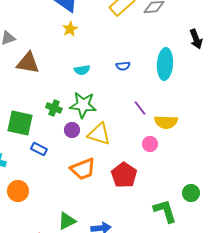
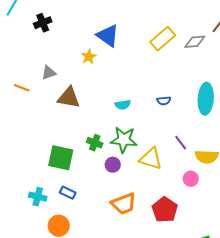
yellow star: (70, 29) -> (89, 57), moved
yellow triangle: (99, 134) -> (151, 159), moved
blue rectangle: (39, 149) -> (68, 193), moved

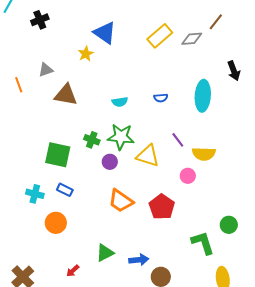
orange line: (22, 88) -> (19, 85), turned 49
orange trapezoid: (124, 204) -> (121, 201), turned 56

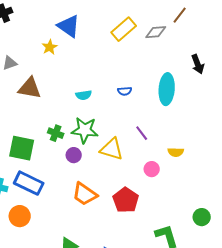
yellow semicircle: (204, 154) -> (176, 152), moved, size x0.7
blue rectangle: (65, 190) -> (29, 183), size x1.8
green circle: (229, 225) -> (202, 217), moved

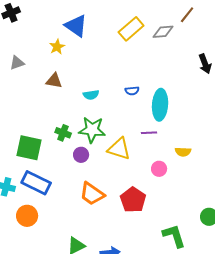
brown triangle: (30, 88) -> (54, 81), moved, size x0.7
cyan ellipse: (167, 89) -> (160, 105), moved
purple line: (142, 133) -> (149, 133), turned -56

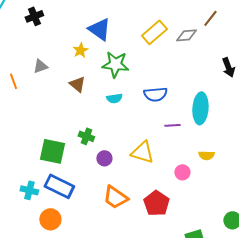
brown triangle: (54, 81) -> (77, 84), turned 30
blue semicircle: (132, 91) -> (155, 94), size x1.6
cyan ellipse: (160, 105) -> (200, 108), moved
green star: (92, 130) -> (115, 64), moved
purple line: (149, 133) -> (172, 125), moved

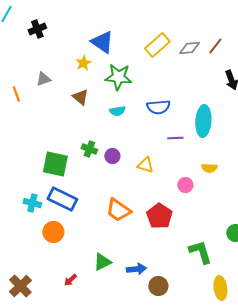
brown line: (210, 18) -> (215, 46), moved
yellow triangle: (142, 152) -> (145, 165), size x0.7
purple circle: (104, 158) -> (112, 156), moved

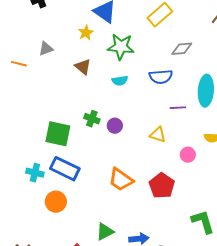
gray diamond: (189, 48) -> (182, 49), moved
orange line: (16, 94) -> (19, 64), turned -56
yellow triangle: (145, 165) -> (158, 135), moved

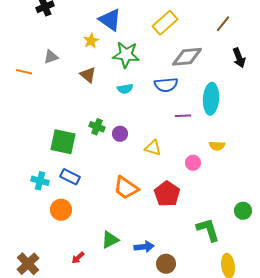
gray diamond: (182, 49) -> (187, 57), size x1.4
yellow triangle: (158, 135) -> (153, 148), moved
blue rectangle: (65, 169) -> (70, 177), size x0.7

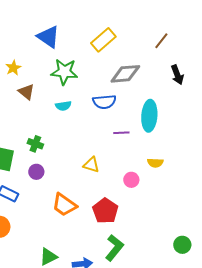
yellow star: (91, 41) -> (13, 68), moved
purple circle: (120, 134) -> (36, 172), moved
green circle: (243, 211) -> (182, 245), moved
green L-shape: (208, 230) -> (114, 248), moved, turned 56

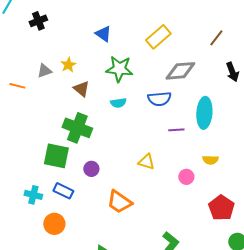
blue triangle: (48, 37) -> (103, 34), size x0.7
green cross: (35, 144) -> (77, 128), moved, size x1.8
red pentagon: (105, 211) -> (221, 208), moved

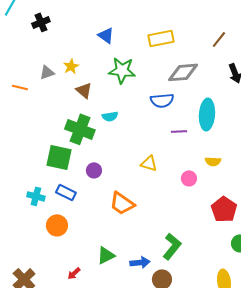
yellow rectangle: (158, 37) -> (161, 38), turned 30
cyan semicircle: (118, 103) -> (110, 116), moved

